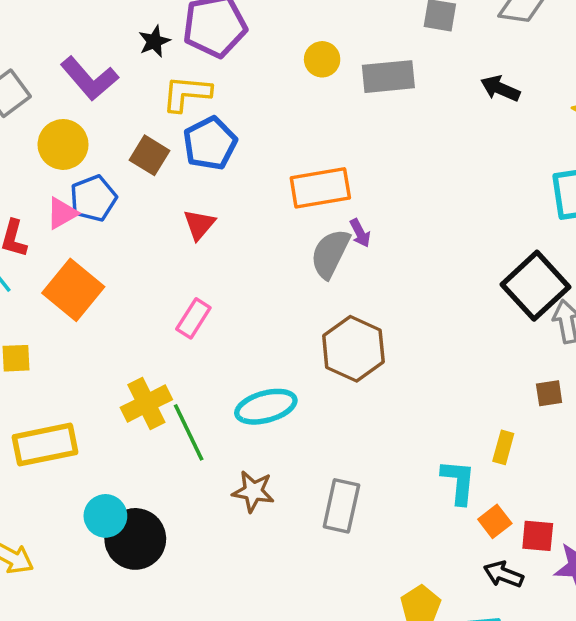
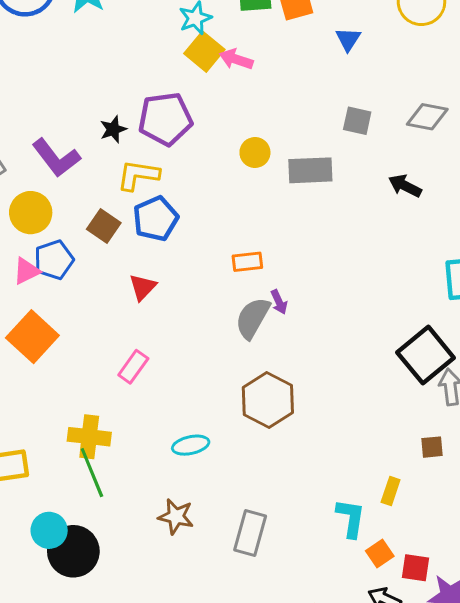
orange rectangle: (320, 188) -> (247, 262), size x0.6
yellow cross: (146, 403) -> (89, 437), turned 30
cyan ellipse: (266, 407) -> (191, 445), size x0.7
green line: (189, 432) -> (92, 473), moved

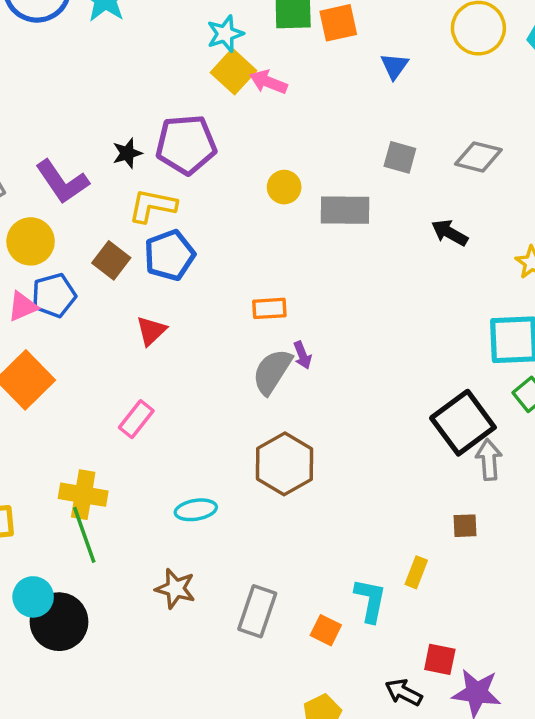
orange square: (380, 553) -> (326, 630), moved, turned -32

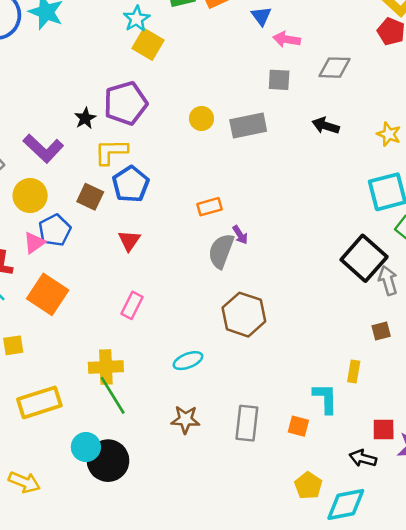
pink arrow: (268, 82) -> (287, 39), moved

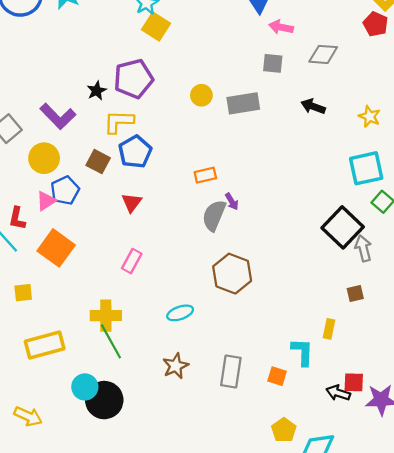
brown star: (185, 420) -> (176, 366), turned -30
black arrow: (363, 458) -> (338, 393), moved

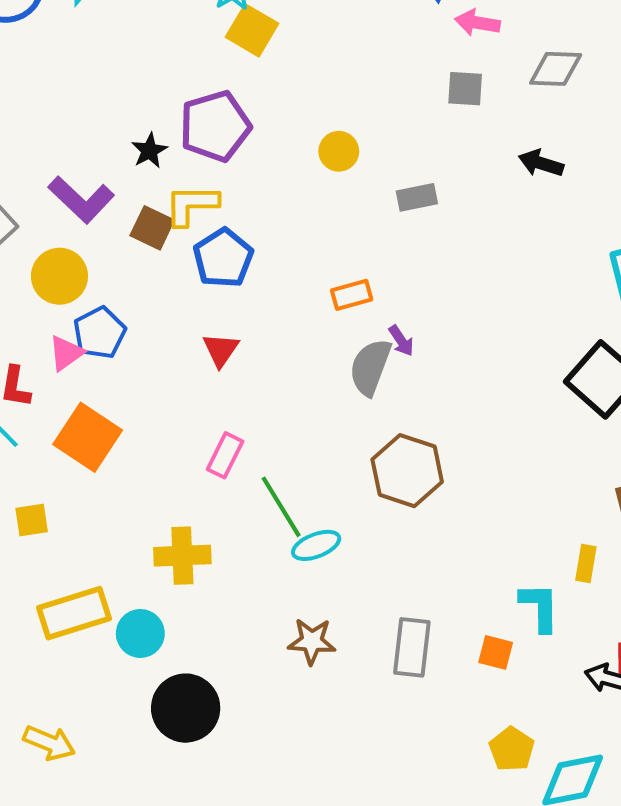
gray rectangle: (243, 103) -> (417, 197), moved, size x0.7
brown square: (98, 162) -> (152, 228), moved
green line: (111, 341) -> (281, 507), moved
brown star: (176, 366) -> (312, 641), turned 30
cyan circle: (85, 387) -> (140, 633), moved

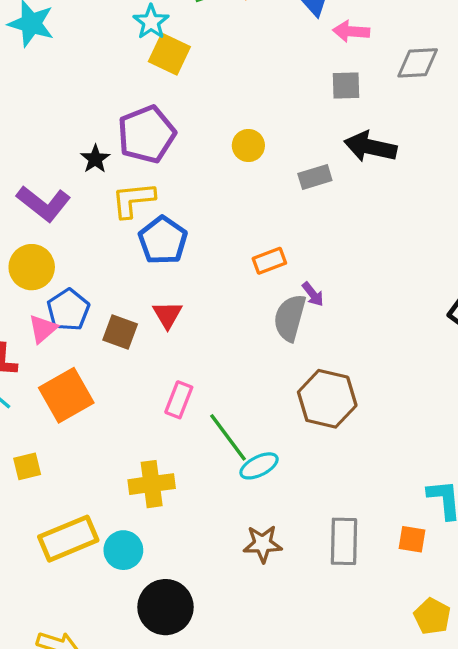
black arrow: (541, 163) -> (370, 147), moved, size x1.4
brown square: (152, 228) -> (120, 332), moved
orange square: (88, 437) -> (66, 395), turned 32

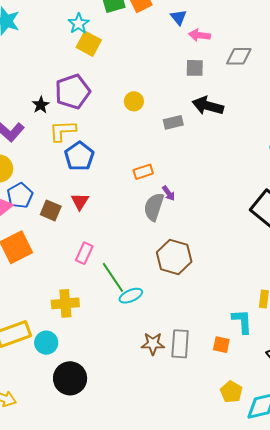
brown star: (263, 544) -> (153, 344), moved

